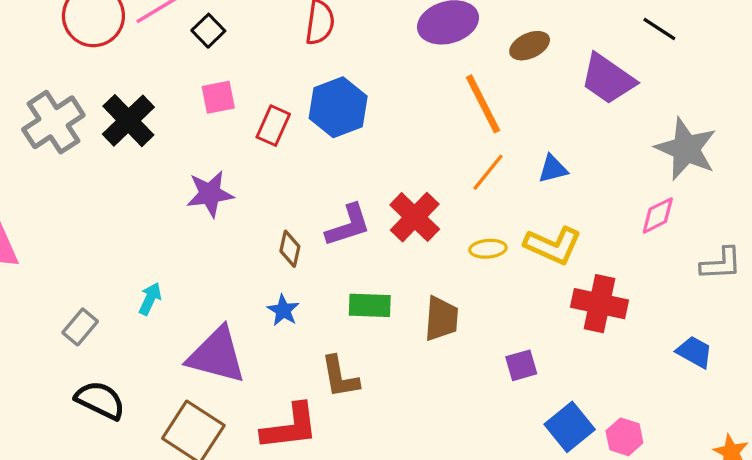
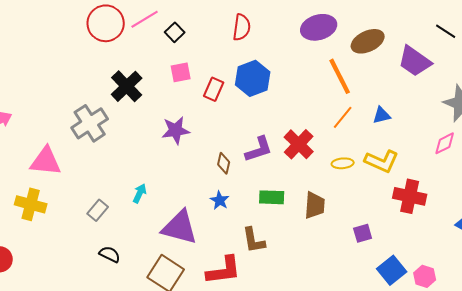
brown ellipse: (530, 46) -> (368, 41), size x1.4
gray cross: (53, 122) -> (90, 123), moved
black semicircle: (100, 400) -> (110, 254), size x0.7

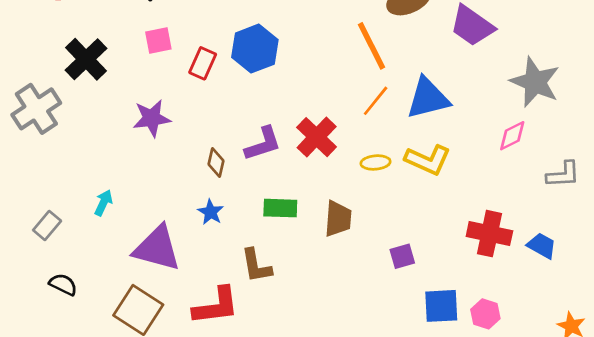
blue triangle: (382, 115) -> (428, 98), size x1.8
red cross: (410, 196) -> (489, 234), moved
blue square: (392, 270) -> (441, 306), turned 36

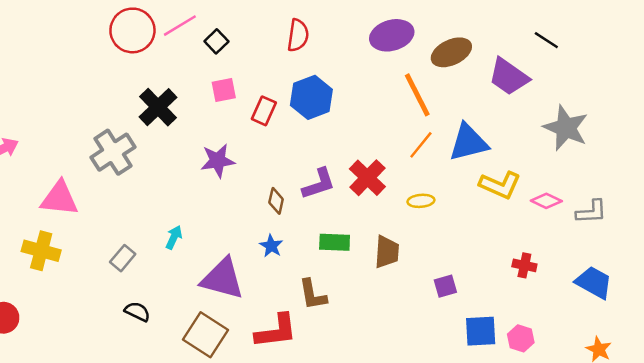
pink diamond: (512, 136) -> (546, 201), moved, turned 52
yellow L-shape: (428, 160) -> (500, 185), moved
red cross: (489, 234) -> (524, 265), size x0.6
blue trapezoid: (542, 246) -> (594, 282), moved, size x1.4

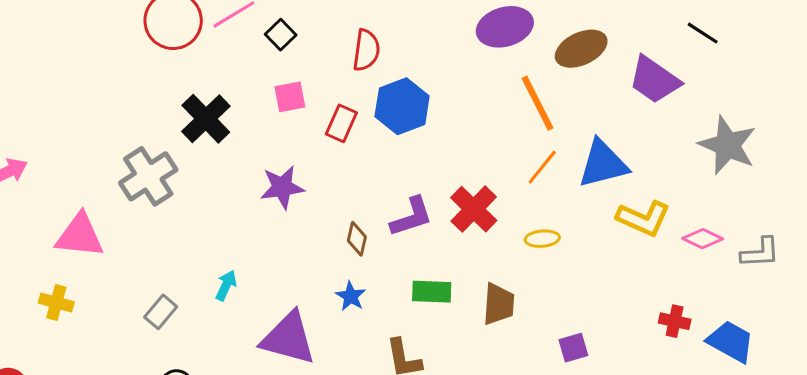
red semicircle: (298, 35) -> (366, 50), moved
yellow cross: (41, 251) -> (56, 302), size x0.7
blue trapezoid: (594, 282) -> (731, 341), moved

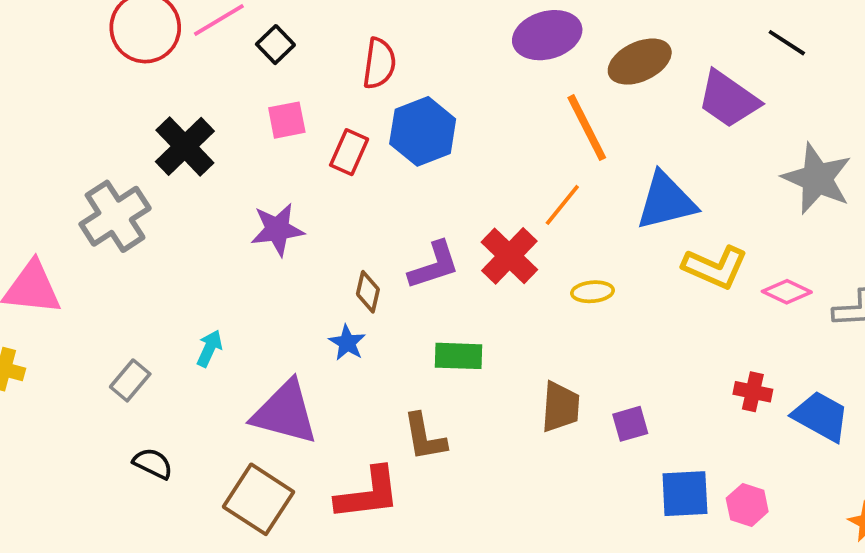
orange line: (542, 167) -> (562, 205), moved
blue star: (351, 296) -> (347, 343), moved
brown trapezoid: (499, 304) -> (560, 407), moved

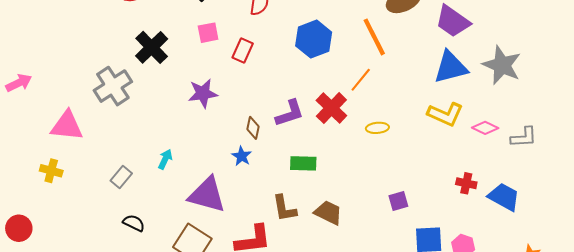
blue hexagon: (423, 131) -> (314, 39), moved
blue triangle: (666, 201) -> (451, 67), moved
brown trapezoid: (560, 407) -> (328, 213), moved, turned -68

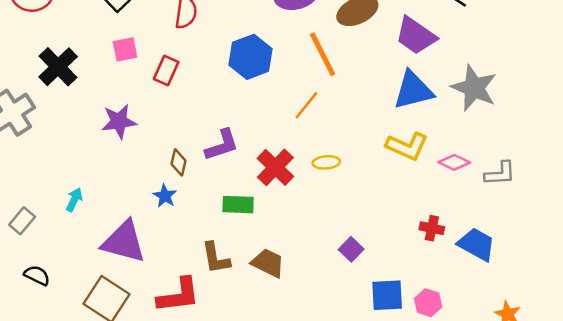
red cross: (331, 108) -> (275, 167), moved
purple square: (398, 201) -> (351, 249), turned -30

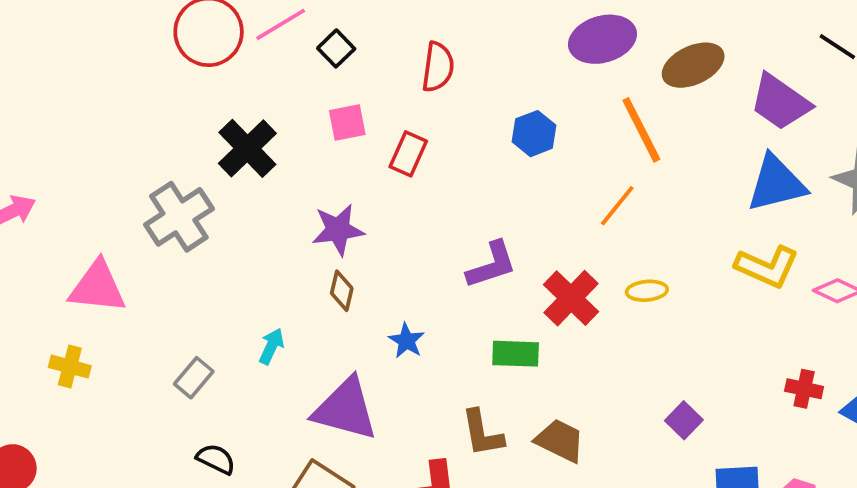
blue hexagon: (251, 57) -> (534, 134), size x0.7
brown diamond: (178, 162) -> (342, 291), moved

